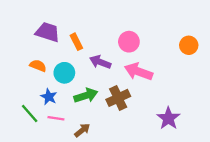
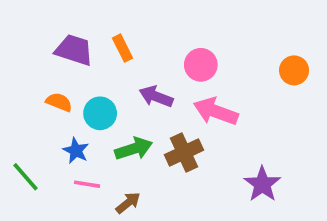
orange rectangle: (76, 42) -> (122, 48), moved
green line: (30, 113) -> (26, 177), moved

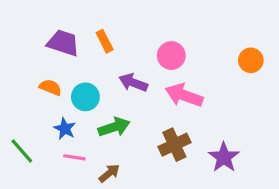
brown cross: (184, 152) -> (174, 145), moved

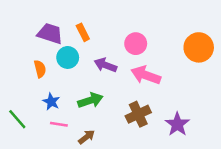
orange circle: (251, 60) -> (199, 47), size x1.5
orange semicircle: (50, 87) -> (40, 69), turned 54
cyan circle: (85, 97) -> (68, 57), moved

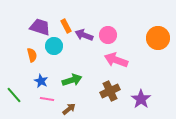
purple arrow: (105, 65) -> (84, 35), moved

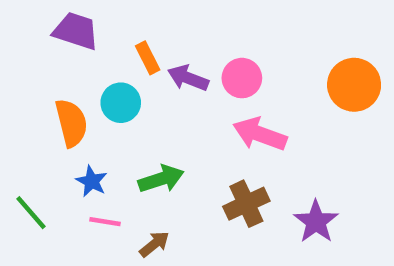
purple trapezoid: (40, 27) -> (76, 31), moved
orange semicircle: (32, 55) -> (71, 123), size x1.5

